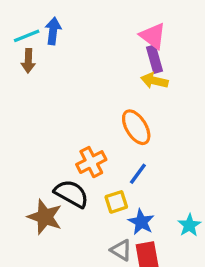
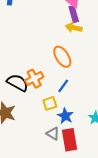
black semicircle: (71, 194) -> (18, 83), moved

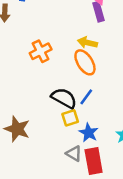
yellow arrow: (74, 28) -> (87, 43), moved
orange cross: (34, 79) -> (41, 51), moved
black semicircle: (18, 83) -> (64, 98), moved

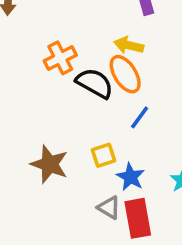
blue line: (86, 97) -> (140, 117), moved
black semicircle: (64, 98) -> (94, 83), moved
brown star: (17, 129) -> (49, 164), moved

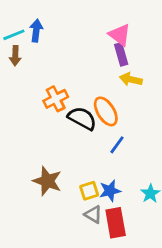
yellow arrow: (129, 45) -> (131, 79), moved
yellow square: (104, 155) -> (89, 191), moved
blue star: (131, 177) -> (110, 191), turned 30

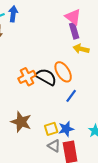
orange cross: (56, 99) -> (27, 77), moved

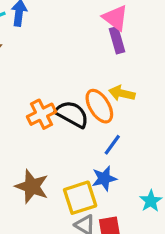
yellow arrow: (81, 49) -> (122, 93), moved
yellow square: (51, 129) -> (80, 198), size x1.5
blue star: (66, 129) -> (104, 178), moved

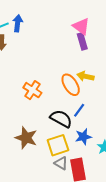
orange cross: (42, 114) -> (32, 90), turned -30
black semicircle: (72, 114) -> (61, 119), moved
blue star: (104, 178) -> (83, 137), moved

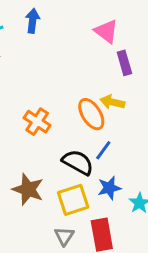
blue arrow: (18, 23) -> (33, 21), moved
purple rectangle: (82, 41) -> (124, 63), moved
gray triangle: (61, 163) -> (64, 236), moved, turned 32

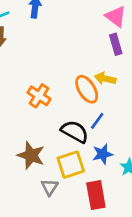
pink triangle: (106, 31) -> (116, 16), moved
gray triangle: (64, 236) -> (50, 187), moved

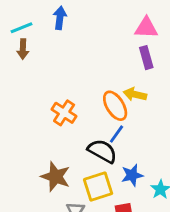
pink triangle: (116, 16) -> (146, 28), turned -35
blue line: (97, 121) -> (116, 134), moved

